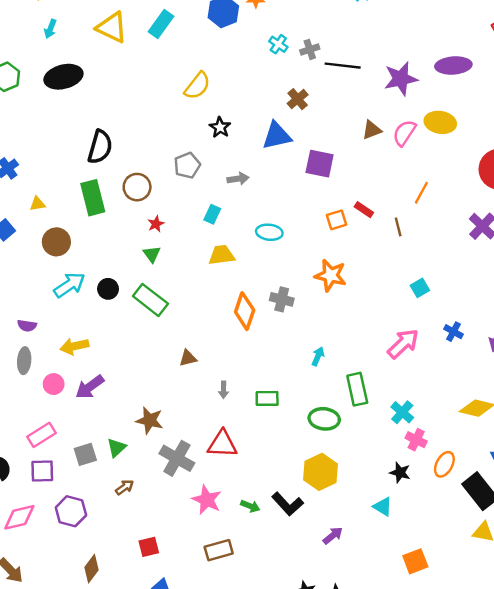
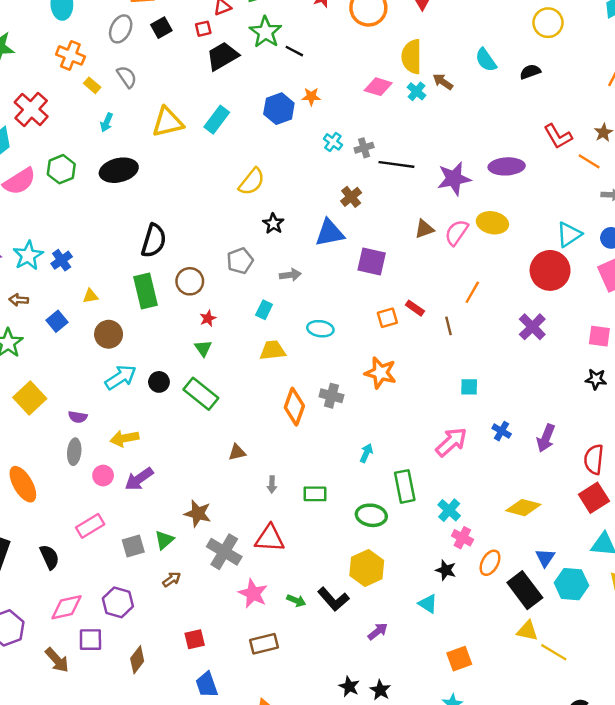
yellow triangle: (112, 27) -> (168, 122), turned -40
cyan square: (420, 288) -> (469, 387), turned 30
purple square: (42, 471) -> (90, 640), moved

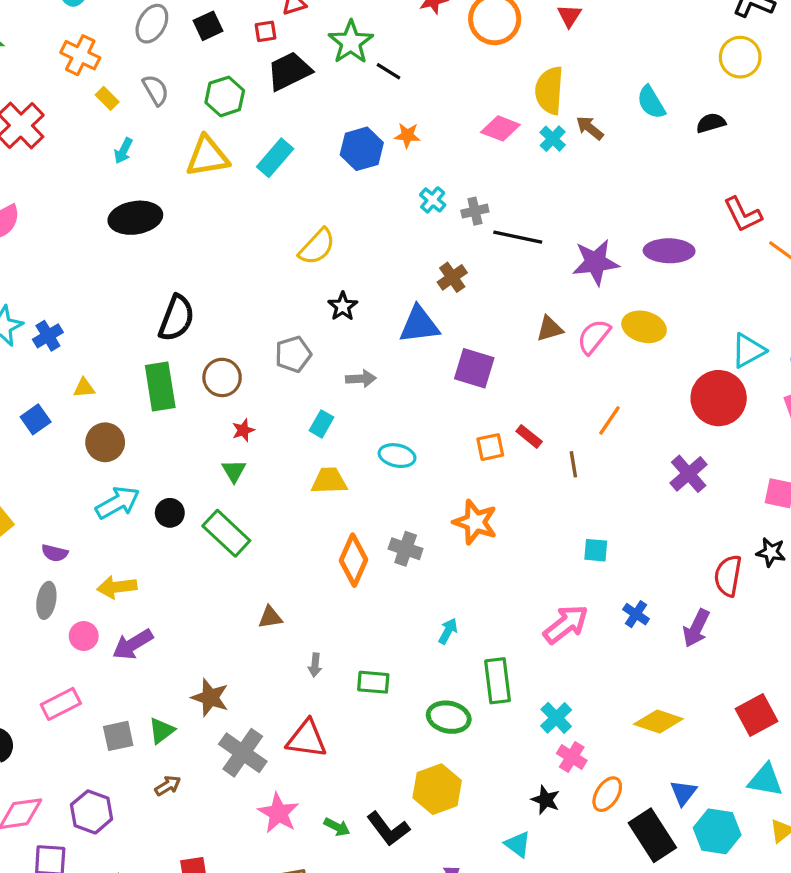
green hexagon: (61, 169) -> (225, 96), moved
red semicircle: (594, 459) -> (728, 576), moved

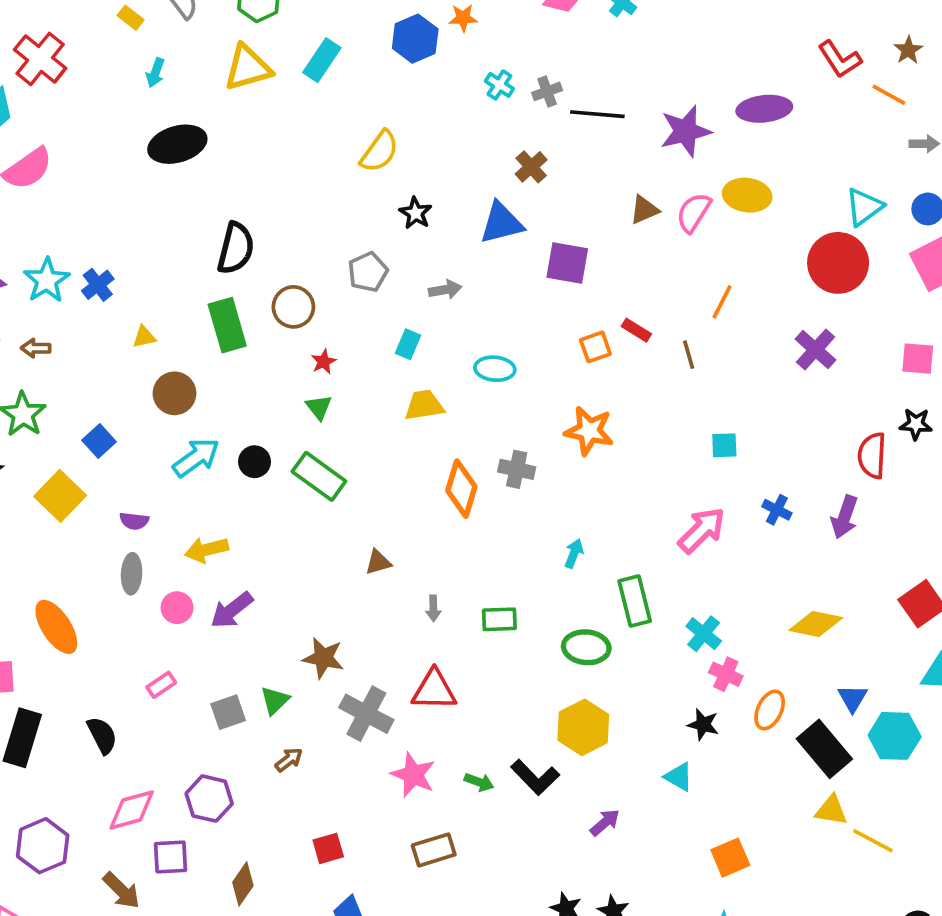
blue square: (36, 419) -> (99, 441), moved
pink rectangle: (61, 704) -> (161, 685), size x0.7

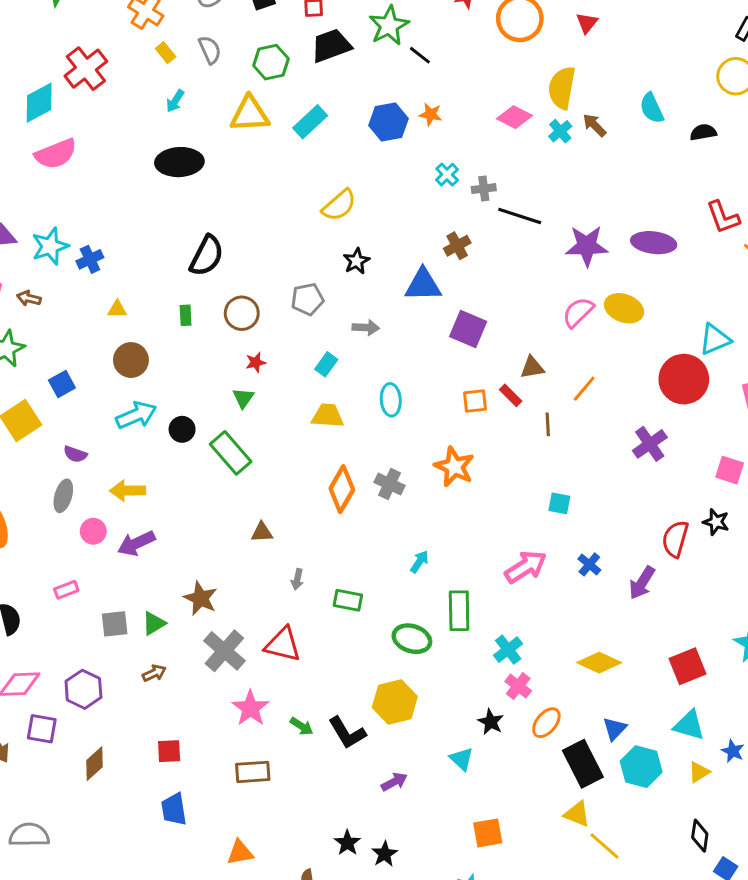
brown triangle: (644, 210) -> (532, 367), moved
green rectangle: (227, 325) -> (186, 315), size x0.5
cyan ellipse: (495, 369) -> (391, 400), turned 68

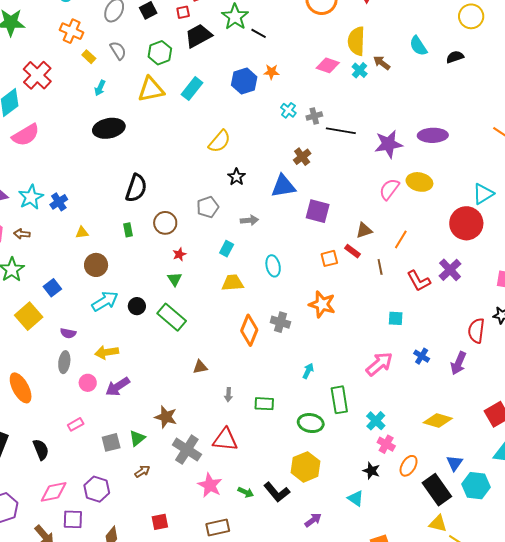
red L-shape: (723, 217) -> (419, 281), moved

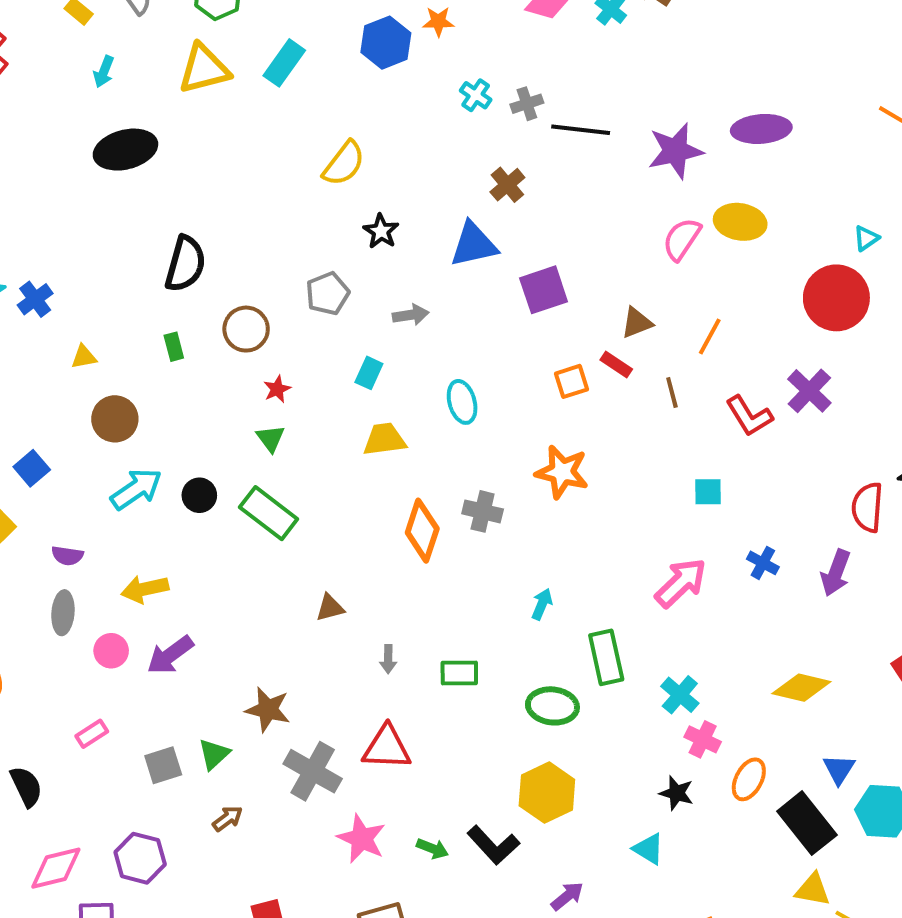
cyan triangle: (483, 194) -> (866, 238), size x0.6
purple square: (318, 211) -> (544, 290), turned -30

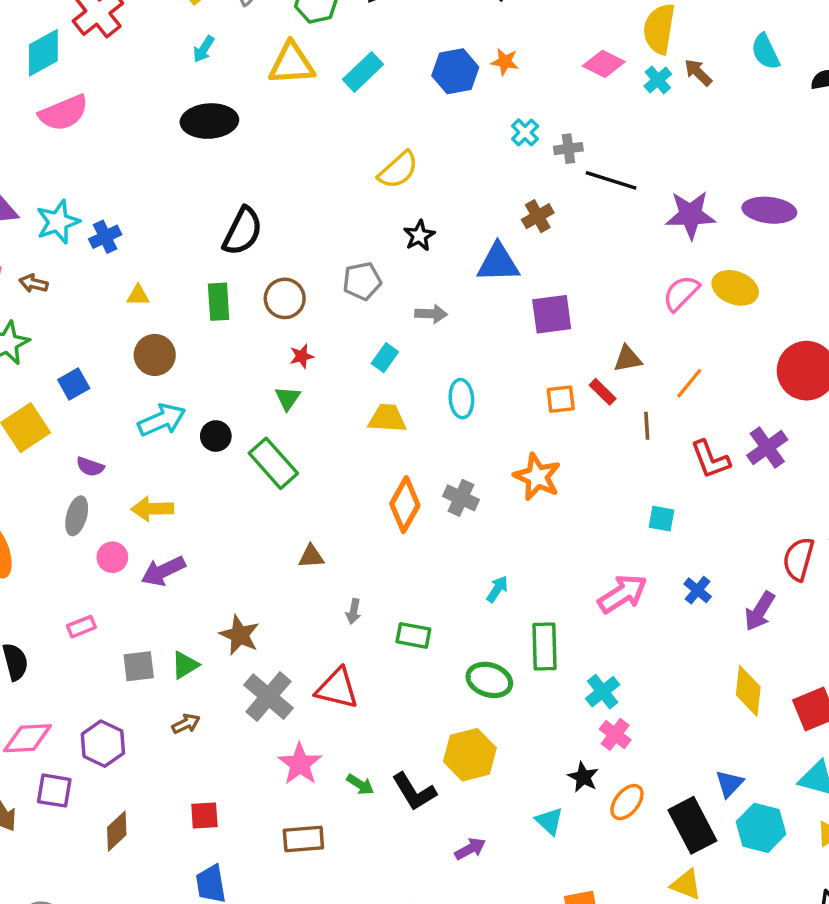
green rectangle: (174, 347) -> (219, 302), size x1.5
yellow diamond: (801, 688) -> (748, 691), moved, turned 72
orange ellipse: (749, 779) -> (627, 802), moved

